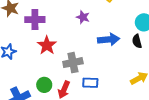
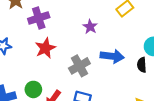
purple cross: (35, 20) -> (39, 18), turned -30
gray cross: (73, 63) -> (79, 66), moved, turned -30

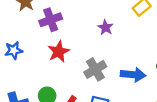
blue arrow: (112, 56) -> (133, 75), moved

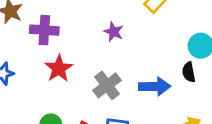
purple cross: (51, 20) -> (44, 30), turned 30

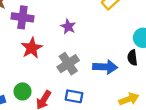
purple star: (114, 32) -> (68, 27), moved

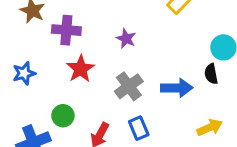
green circle: (23, 91) -> (63, 116), moved
blue rectangle: (74, 96) -> (139, 128), turned 60

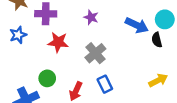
red star: (81, 69) -> (58, 42), turned -30
blue star: (24, 73) -> (18, 35), moved
blue arrow: (177, 88) -> (137, 25), moved, turned 30

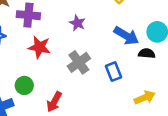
black semicircle: (157, 40) -> (147, 53), turned 104
blue rectangle: (105, 84) -> (113, 72), moved

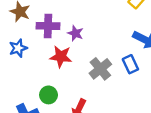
purple star: (77, 23) -> (75, 33), moved
blue rectangle: (113, 72) -> (130, 64), moved

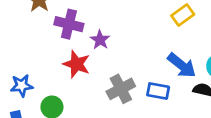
blue star: (18, 48) -> (22, 86), moved
blue rectangle: (130, 64) -> (158, 91), turned -66

